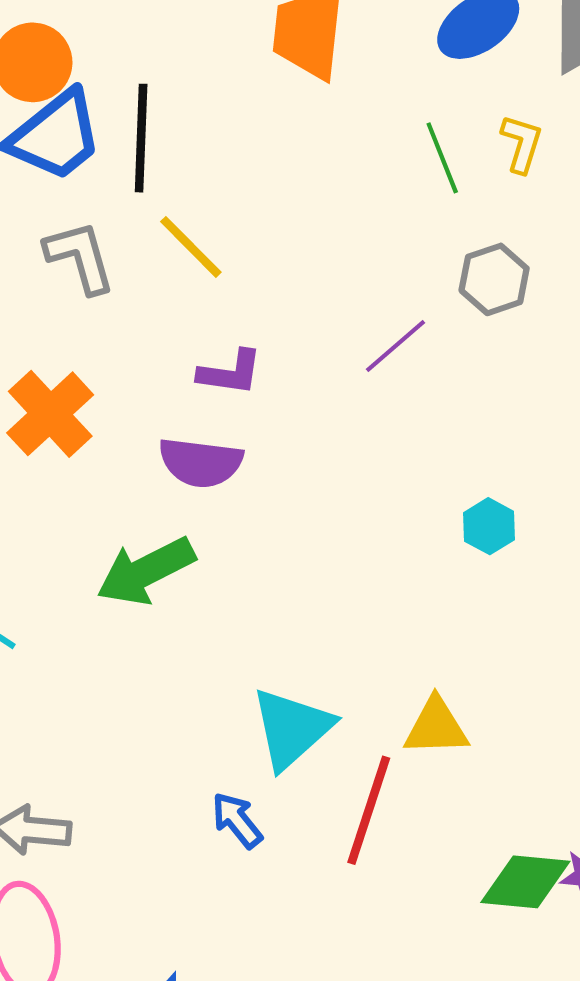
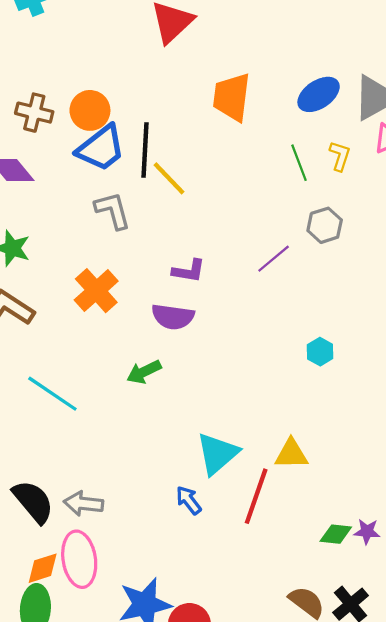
yellow line: (191, 247) -> (169, 178), moved
green arrow: (146, 571) -> (144, 372), size x0.7
green diamond: (525, 882) -> (336, 534), size x0.7

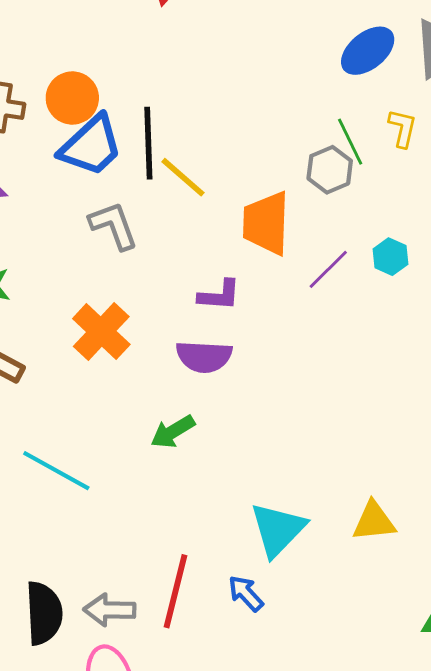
orange trapezoid: (232, 97) -> (266, 223), moved
gray hexagon: (325, 225) -> (330, 170), moved
cyan hexagon: (320, 352) -> (390, 257), moved
red line: (256, 496) -> (176, 591), moved
black semicircle: (33, 502) -> (44, 613), turned 42

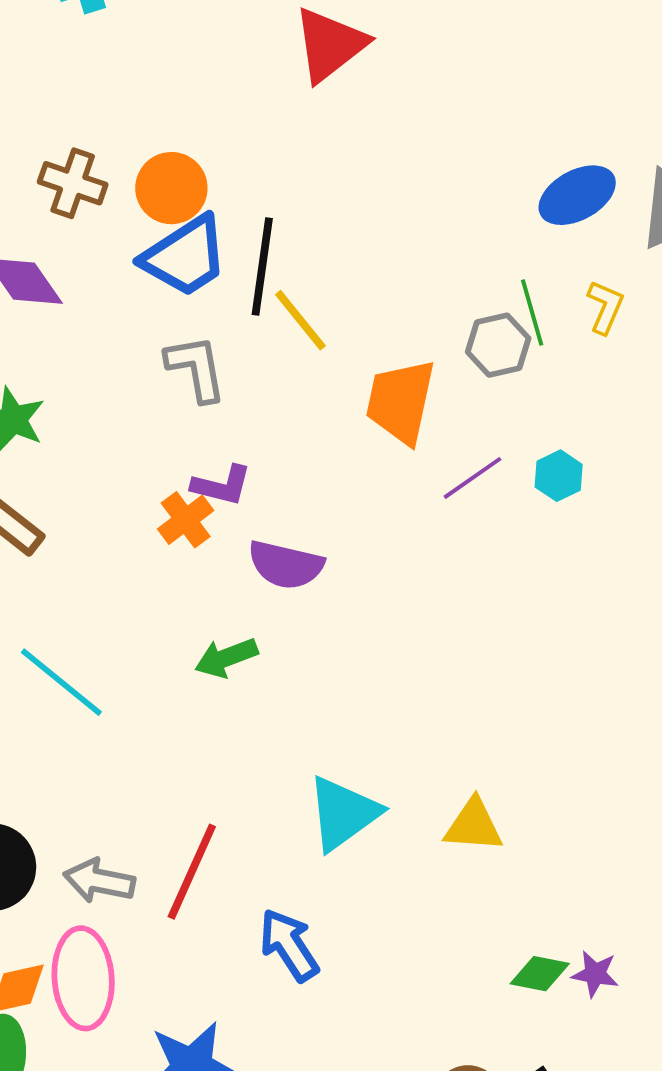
purple L-shape: (219, 295) -> (222, 485), moved
orange cross: (101, 332) -> (186, 520), moved, size x0.7
blue arrow: (246, 593) -> (289, 945), moved, size x1.4

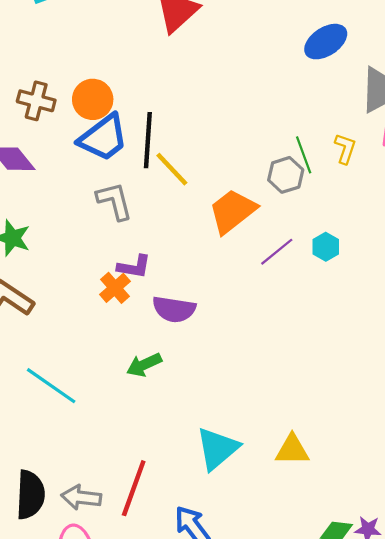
blue ellipse: (577, 195) -> (326, 42), moved
orange trapezoid: (401, 402) -> (232, 211), turned 44

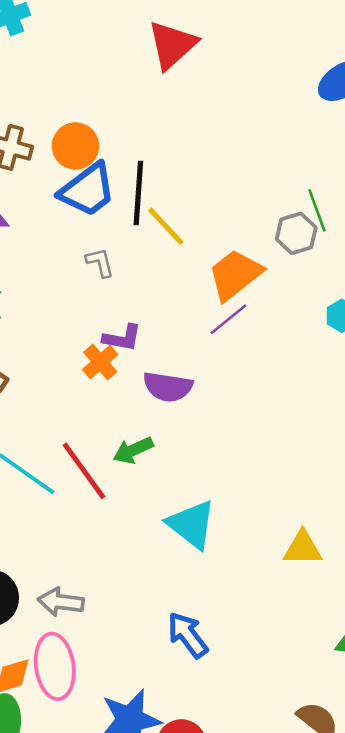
gray L-shape: (114, 201) -> (100, 262), size x0.7
purple line: (277, 252) -> (229, 319), moved
cyan triangle: (217, 448) -> (192, 524), moved, turned -42
red line: (134, 488) -> (84, 471), moved, turned -56

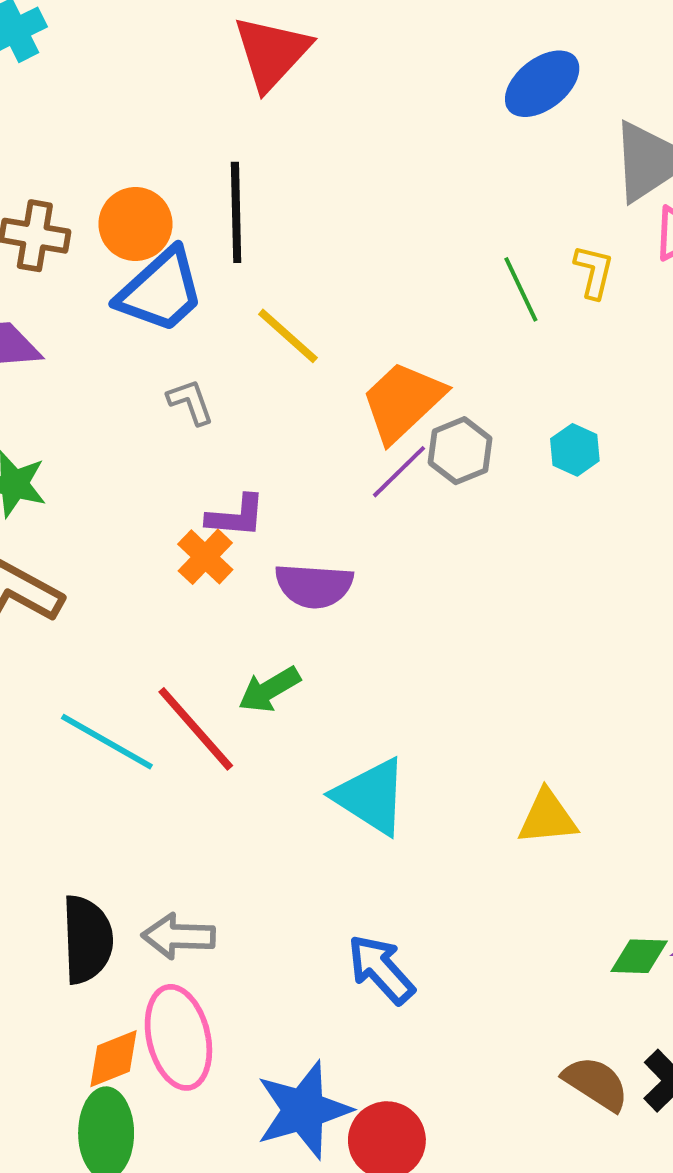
black line: (138, 193) -> (236, 212), moved
gray hexagon: (296, 233) -> (460, 451), moved

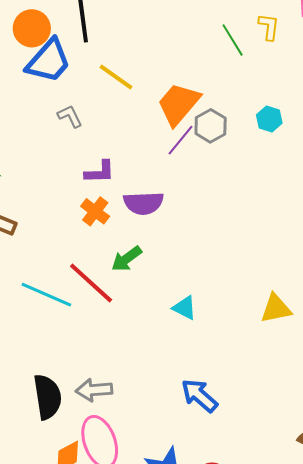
orange cross: (205, 557) -> (95, 211), moved
cyan triangle: (371, 797) -> (185, 308), size x0.6

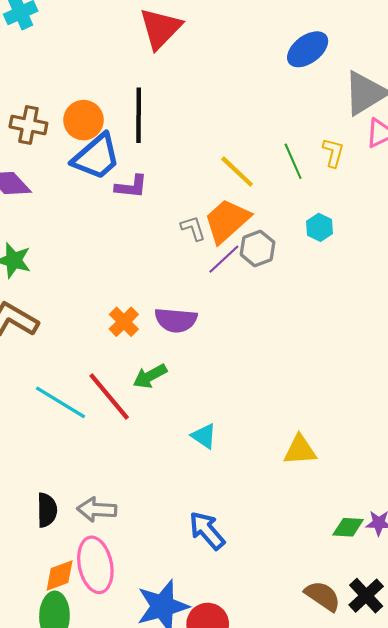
yellow line: (116, 77) -> (237, 172), moved
gray L-shape: (70, 116) -> (193, 228), moved
cyan hexagon: (269, 119) -> (320, 227), moved
purple L-shape: (100, 172) -> (131, 187), moved
black semicircle: (47, 397) -> (47, 510), size x0.7

